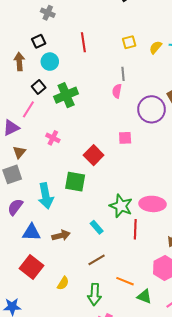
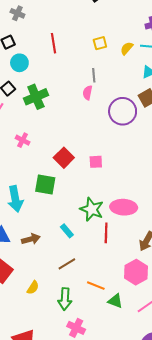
pink square: (125, 138) -> (96, 162), moved

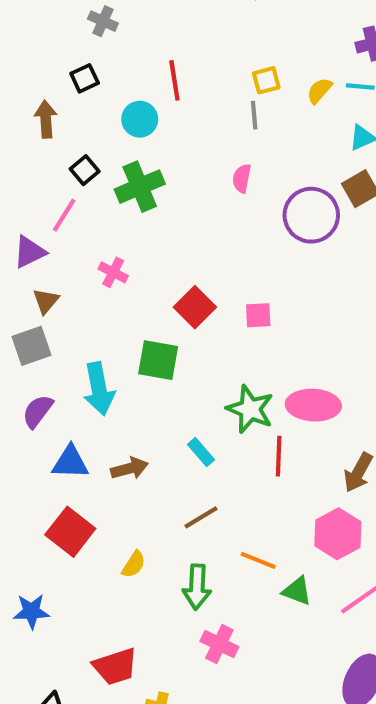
cyan circle: (19, 63) -> (140, 119), moved
gray line: (94, 75) -> (254, 115), moved

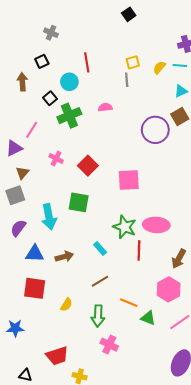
black square: (85, 170) -> (50, 98), moved
pink semicircle: (242, 178) -> (105, 107), moved, turned 72
red square: (195, 307) -> (88, 166), moved
pink square: (258, 315) -> (129, 180), size x1.6
red square: (70, 532) -> (35, 288), turned -30

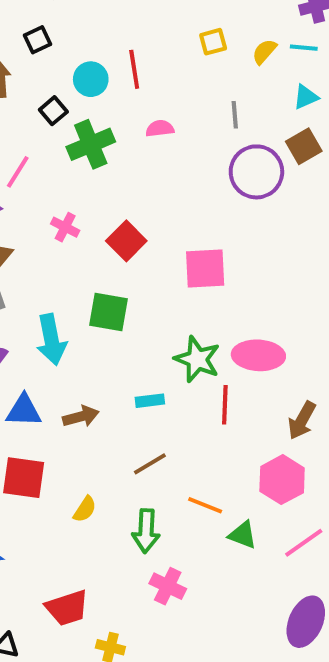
red line: (87, 62) -> (134, 69), moved
gray line: (127, 80) -> (235, 115), moved
cyan rectangle: (100, 248) -> (150, 401), turned -56

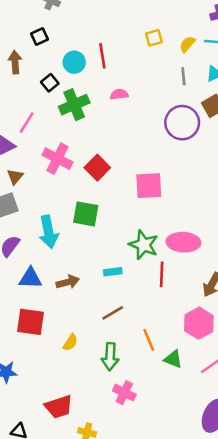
gray line: (235, 115) -> (183, 76), moved
pink cross: (65, 227) -> (57, 159), size x1.6
orange line: (205, 505) -> (149, 340), turned 45

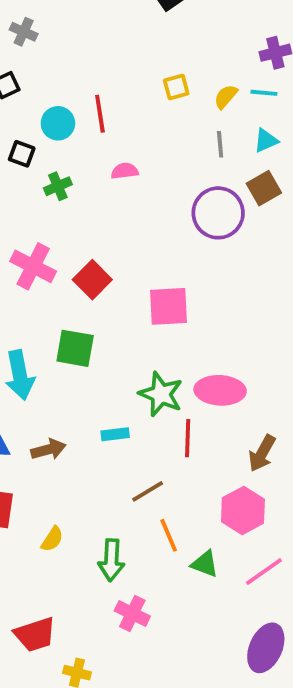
black square: (50, 83) -> (22, 154), turned -30
green cross: (74, 105) -> (58, 186), size x0.6
brown line: (113, 313) -> (148, 491), moved

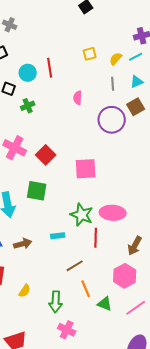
cyan line: (264, 93) -> (136, 57), turned -32
pink semicircle: (125, 171) -> (78, 98), moved, turned -80

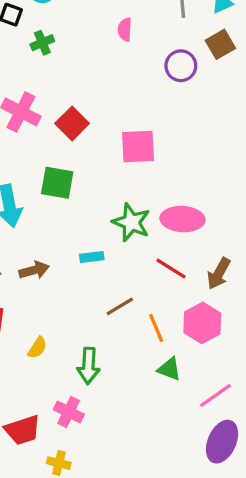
purple circle: (112, 120) -> (181, 66), size x0.7
red line: (96, 238) -> (171, 269), moved, turned -60
orange line: (86, 289) -> (156, 328), moved
pink line: (136, 308) -> (215, 395), moved
pink cross: (67, 330) -> (69, 412), moved

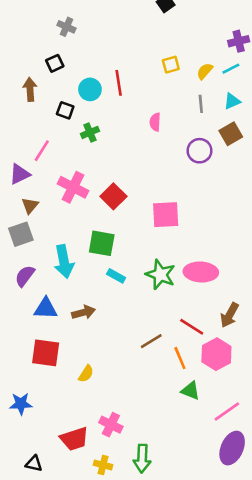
cyan rectangle: (92, 257) -> (116, 276), moved, turned 36
red line: (171, 269) -> (192, 327), moved
green arrow: (88, 366) -> (142, 458), moved

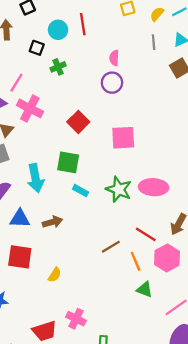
purple circle: (200, 151) -> (112, 83), moved
pink cross: (73, 187) -> (30, 108), moved

